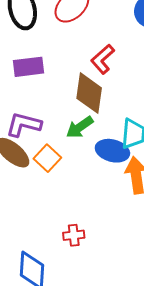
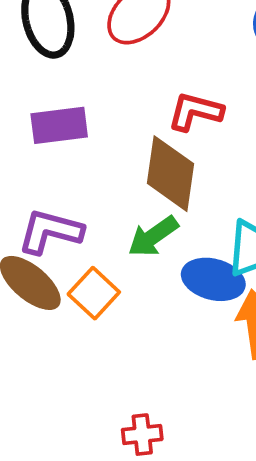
red L-shape: (103, 59) -> (195, 112), turned 56

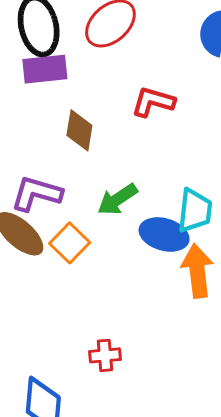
purple rectangle: (59, 125) -> (45, 69), moved
brown diamond: (171, 174) -> (79, 130), moved, size x0.7

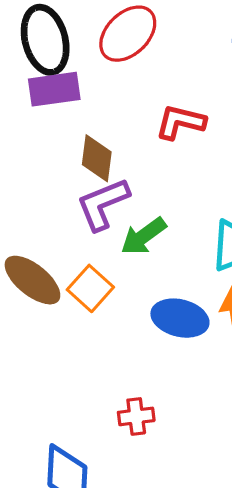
purple L-shape: (36, 194) -> (103, 204), moved, turned -36
blue ellipse: (164, 234) -> (180, 318), moved

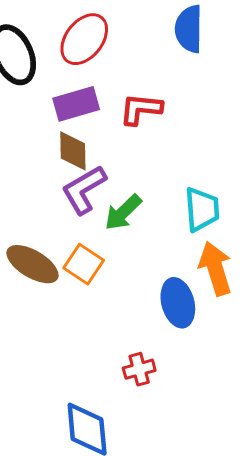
purple rectangle: (54, 89) -> (76, 104), moved
blue ellipse: (180, 318) -> (178, 303), moved, turned 69

